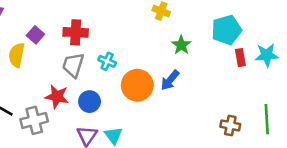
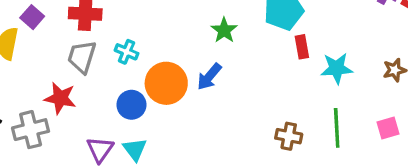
cyan star: (267, 55) -> (337, 68), moved
blue circle: (90, 102) -> (131, 105), moved

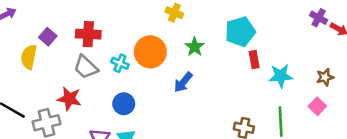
gray trapezoid: (82, 57) -> (86, 67), turned -64
orange circle: (166, 83) -> (150, 52), moved
pink square: (388, 128) -> (317, 106), moved, turned -30

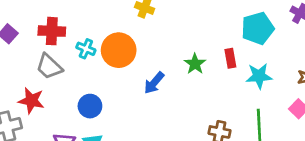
cyan pentagon: (240, 32) -> (258, 28), moved
green star: (195, 47) -> (195, 64), moved
cyan cross: (120, 63) -> (86, 49), moved

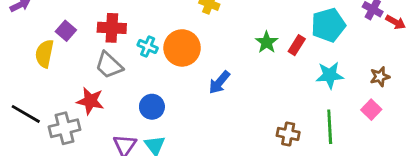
red rectangle: (230, 58) -> (297, 45), moved, turned 42
green star: (195, 64) -> (267, 42), moved

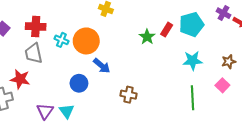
red rectangle: (297, 45) -> (167, 30), moved
gray trapezoid: (109, 65) -> (34, 53), turned 35
blue arrow: (219, 82) -> (102, 66), moved, turned -90
blue circle: (152, 107) -> (79, 83), moved
brown cross: (288, 134) -> (129, 95), moved

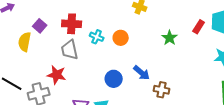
green star: (147, 37) -> (170, 38), moved
orange circle: (86, 41) -> (121, 38), size x0.6
blue arrow: (102, 66) -> (142, 73), moved

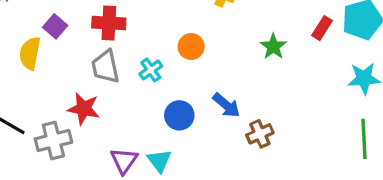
cyan cross: (97, 37) -> (151, 70), moved, turned 32
brown cross: (162, 90) -> (260, 134), turned -35

